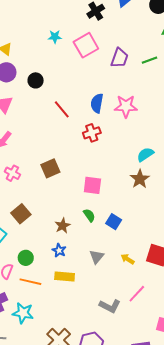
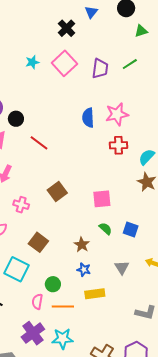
black circle: (36, 80) -> (16, 119), moved
red line: (62, 109) -> (39, 143), moved
red cross: (92, 133) -> (119, 145), moved, turned 30

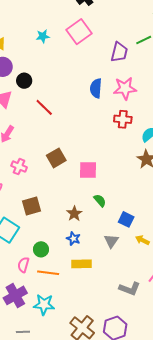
cyan star: (32, 62) -> (43, 36), moved
purple trapezoid: (100, 69) -> (119, 52), moved
pink square: (102, 199) -> (88, 170), moved
blue square: (131, 230) -> (126, 219), moved
brown square: (38, 242) -> (32, 206), turned 30

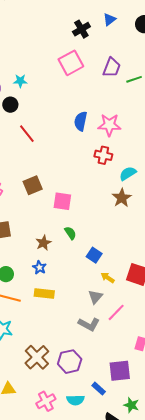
cyan star: (43, 36) -> (20, 81), moved
purple trapezoid: (119, 52) -> (112, 67), moved
gray triangle: (111, 241) -> (95, 297), moved

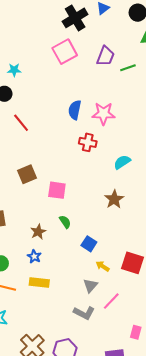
black cross: (81, 29) -> (75, 18), size x1.4
red cross: (103, 155) -> (88, 142), moved
brown star: (122, 198) -> (114, 199), moved

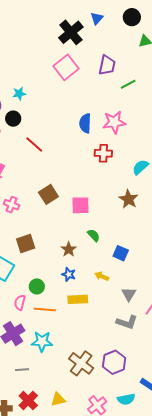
green line: (128, 68) -> (128, 84), moved
brown star: (114, 199) -> (128, 199), moved
yellow arrow: (103, 266) -> (102, 276), moved

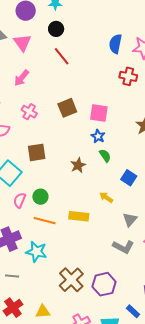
black circle: (13, 119) -> (56, 29), moved
pink square: (81, 205) -> (99, 113), moved
blue star: (69, 274) -> (98, 136), moved
pink semicircle: (20, 303) -> (20, 200), moved

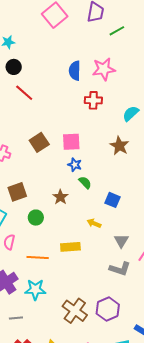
green circle: (40, 197) -> (36, 218), moved

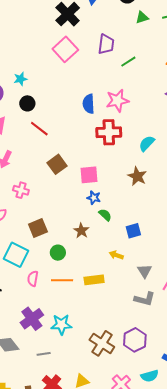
red cross: (93, 100) -> (109, 132), size x1.4
brown square: (39, 142) -> (57, 164), moved
blue square: (112, 200) -> (133, 231), turned -35
orange line: (38, 257) -> (62, 280), moved

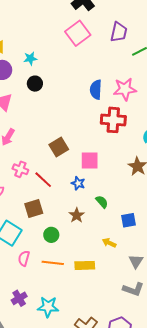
red line: (39, 129) -> (43, 180), moved
blue star: (94, 198) -> (78, 183), moved
purple cross: (32, 319) -> (19, 298), size x0.7

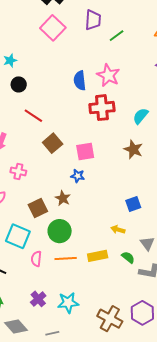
pink star: (125, 89) -> (108, 75), turned -30
red line: (43, 180) -> (33, 116), moved
green semicircle: (102, 202) -> (128, 257), moved
brown star: (77, 215) -> (63, 198), moved
green circle: (51, 235) -> (60, 231), size x1.5

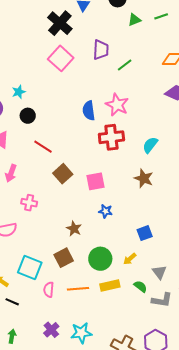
blue star: (78, 176) -> (106, 211), moved
brown square: (38, 208) -> (64, 258), moved
yellow arrow: (118, 230) -> (130, 259), turned -56
green circle: (60, 231) -> (100, 259), moved

